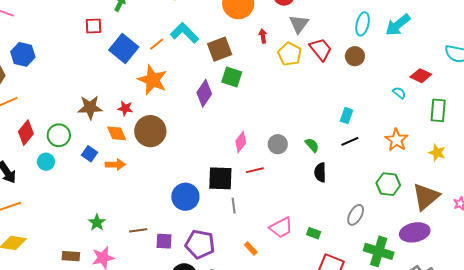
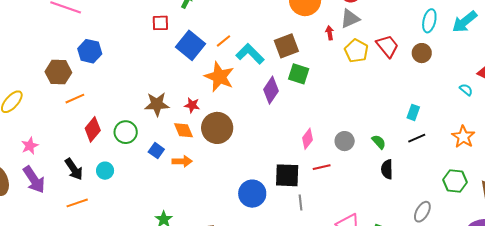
gray triangle: (299, 24) -> (350, 19), moved, turned 30
cyan L-shape: (184, 33) -> (250, 54), moved
cyan circle: (46, 162) -> (105, 171), moved

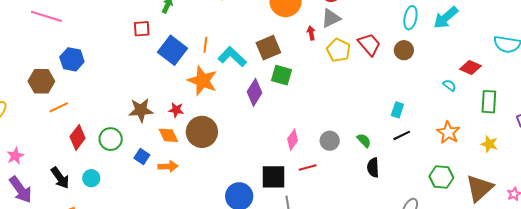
orange line: (223, 41) -> (205, 45), turned -42

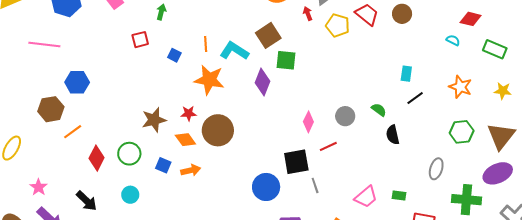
blue square: (173, 50) -> (174, 55), size x0.5
green rectangle: (489, 102) -> (495, 49), turned -60
cyan circle: (91, 178) -> (130, 195), moved

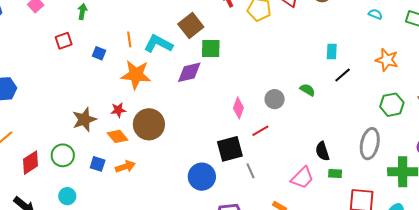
purple diamond: (263, 82) -> (189, 72), turned 60
black semicircle: (393, 135) -> (322, 151), moved
red diamond: (97, 158) -> (30, 163), turned 35
gray ellipse: (436, 169) -> (370, 144), size x1.4

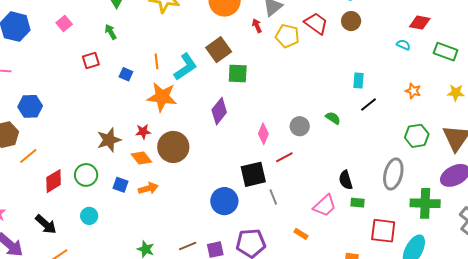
green arrow: (82, 11) -> (111, 32), turned -42
cyan L-shape: (158, 44) -> (185, 67), turned 116
orange star: (387, 60) -> (413, 91), size x0.7
purple diamond: (189, 72) -> (219, 111), moved, turned -40

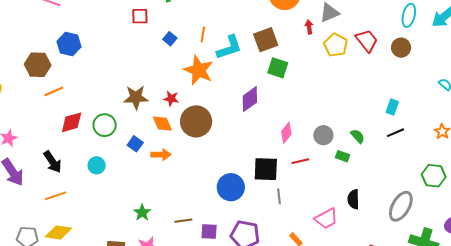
green rectangle: (358, 203) -> (343, 156), moved

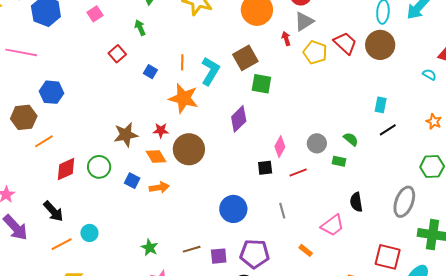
red square: (140, 16) -> (117, 54), turned -30
cyan L-shape: (229, 47) -> (210, 71), turned -32
brown circle: (401, 48) -> (380, 45), size x1.5
cyan circle: (97, 165) -> (89, 233), moved
black square: (266, 169) -> (265, 168), moved, size x0.6

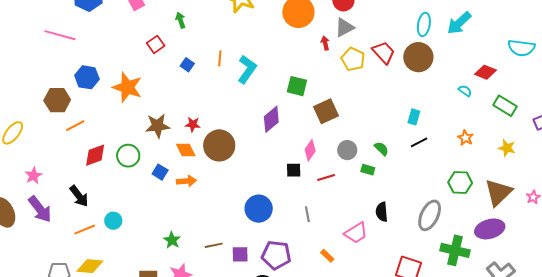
brown square: (245, 58) -> (326, 111), moved
orange star: (184, 98) -> (127, 87), moved

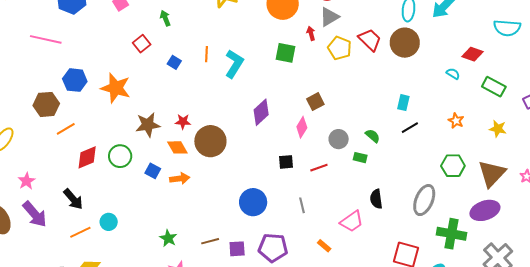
green square: (297, 86) -> (285, 53), moved
brown square: (326, 111) -> (315, 102), size x0.7
pink diamond: (310, 150) -> (302, 127), moved

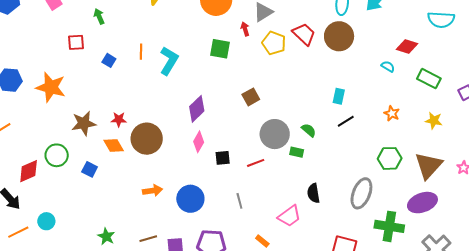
red square: (142, 44) -> (76, 42), turned 36
pink diamond: (302, 127) -> (199, 142), moved
gray circle: (339, 139) -> (275, 134), size x1.5
red diamond: (87, 157) -> (29, 171), moved
orange arrow: (180, 178) -> (152, 191), moved

